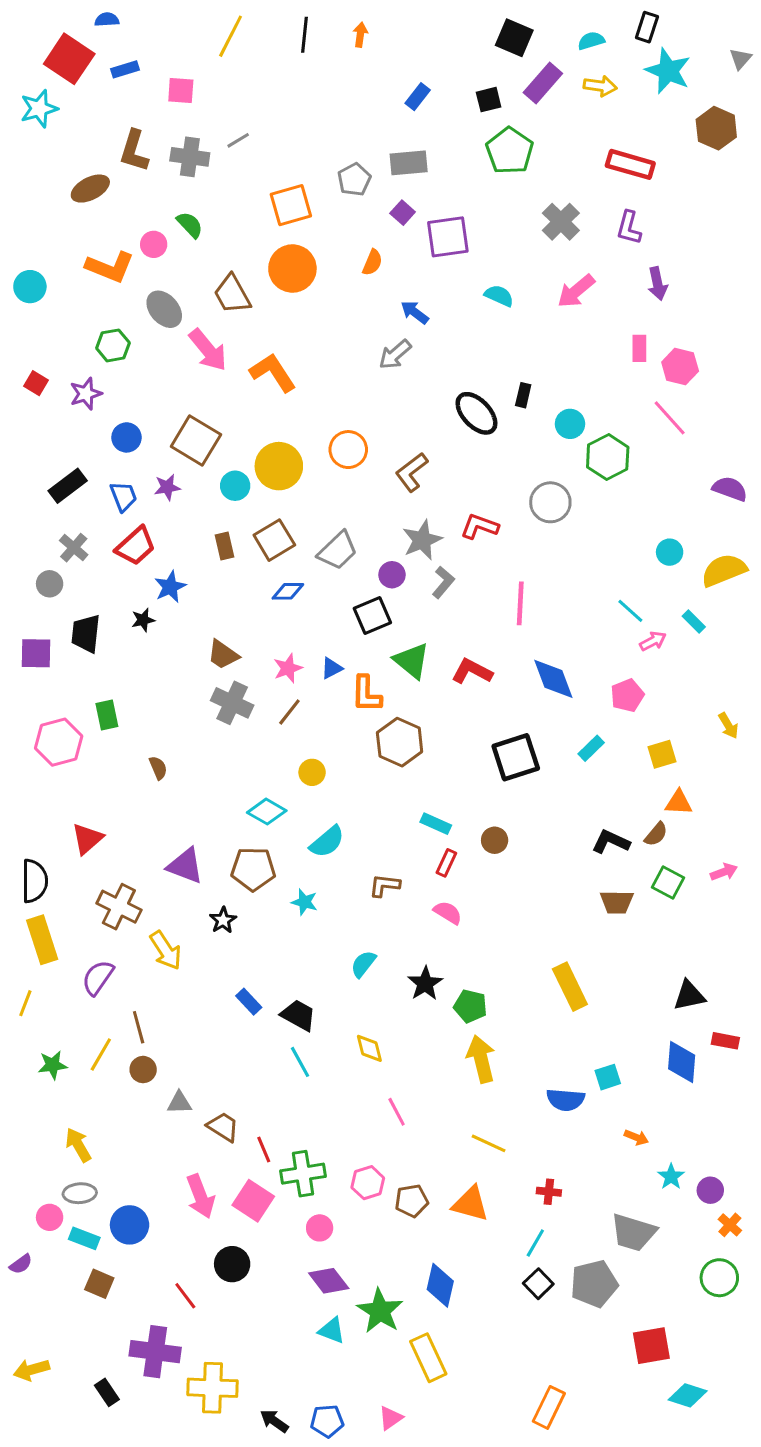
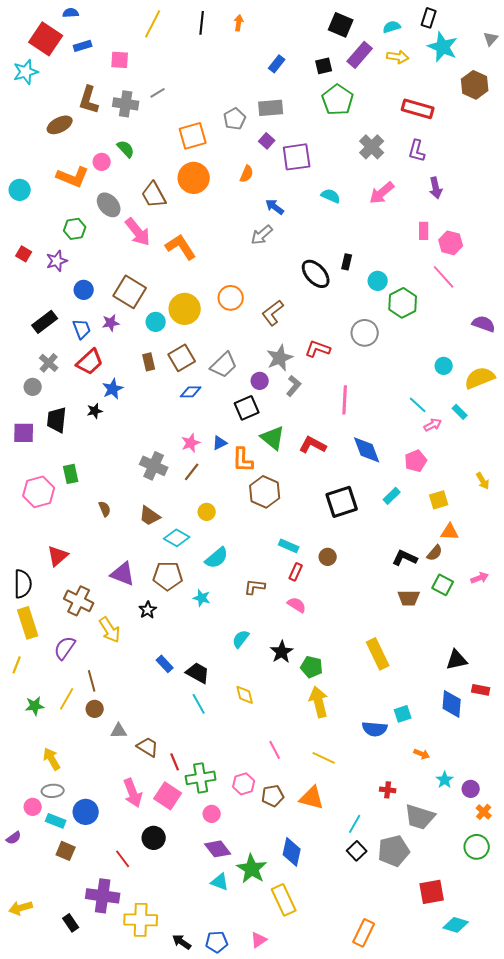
brown trapezoid: (223, 655) -> (150, 516), moved
pink line: (397, 1112) -> (275, 750), moved
red cross: (549, 1192) -> (388, 790), moved

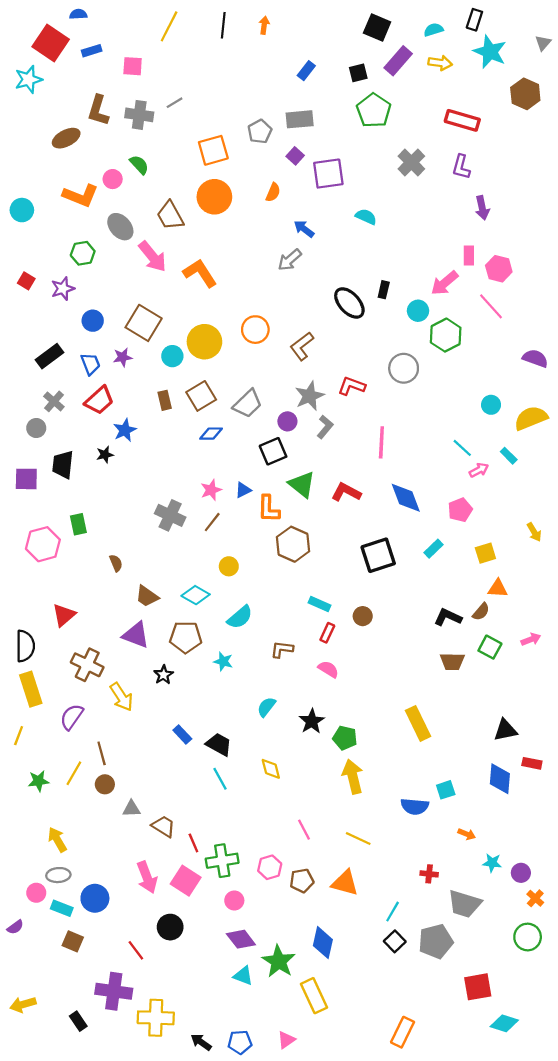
pink arrow: (382, 193) -> (445, 283), moved
brown trapezoid: (150, 516) -> (147, 596), moved
cyan star: (445, 780) -> (492, 863), turned -30

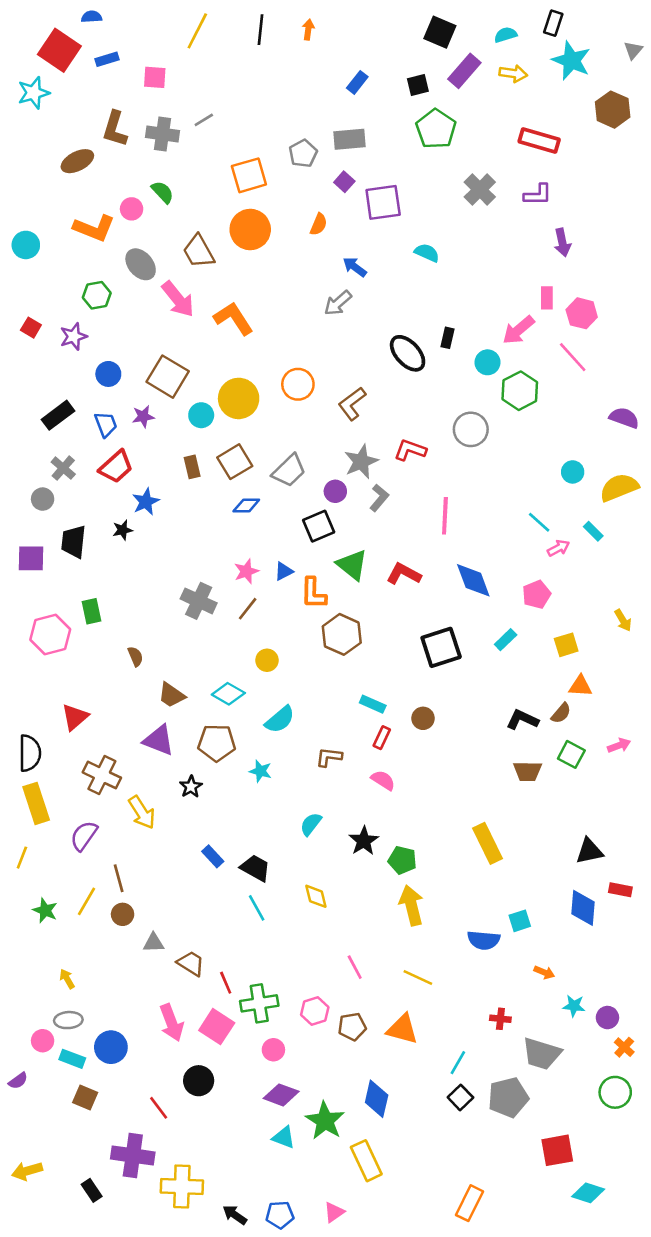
purple L-shape: (461, 167) -> (538, 195), turned -105
green star: (38, 781) -> (45, 910), turned 30
yellow arrow: (57, 840) -> (67, 979), size x0.7
purple diamond: (241, 939) -> (281, 1095), turned -32

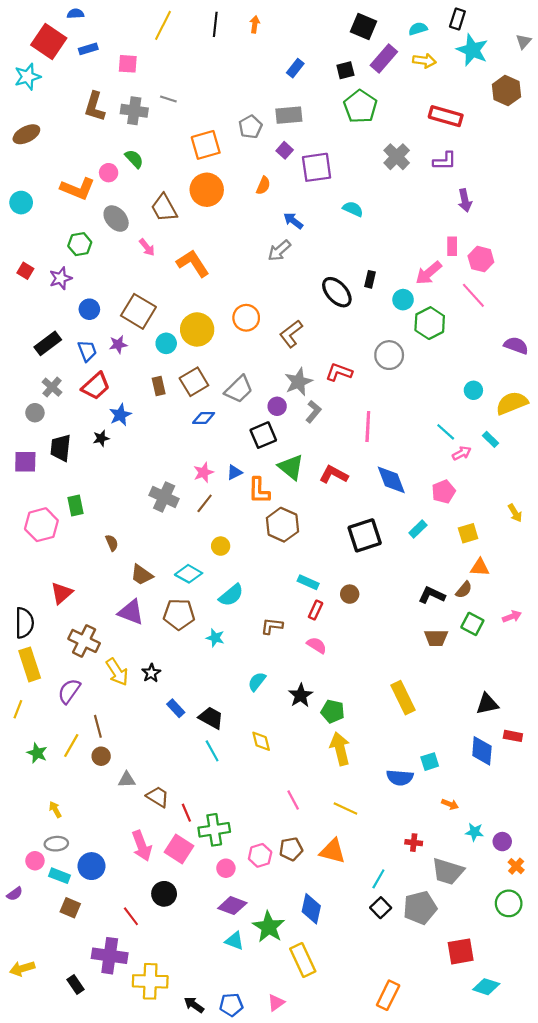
gray line: (204, 120) -> (168, 99), turned 49
brown ellipse: (77, 161) -> (26, 134), moved
pink arrow: (178, 299) -> (147, 247), size x0.6
black star: (191, 787) -> (151, 673), moved
pink hexagon: (315, 1011) -> (260, 855), moved

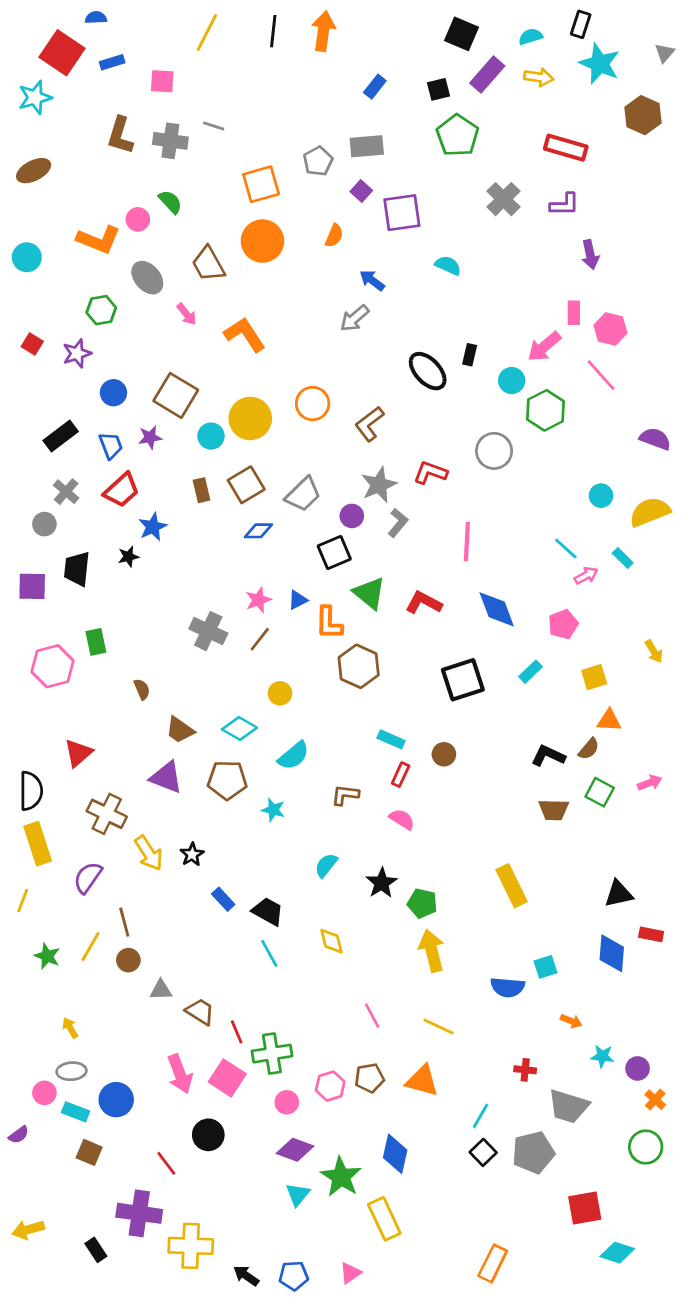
orange arrow: (255, 24) -> (323, 31), size x1.8
cyan triangle: (234, 941) -> (298, 1194), turned 48

